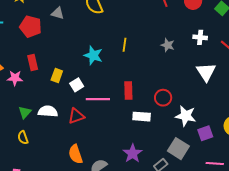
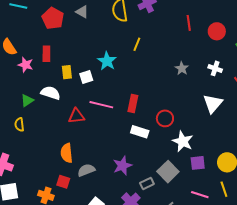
yellow line: (124, 45) -> (137, 44), moved
yellow rectangle: (57, 75) -> (67, 72), turned -40
white square: (77, 85) -> (86, 77), moved
white semicircle: (48, 111) -> (51, 93), moved

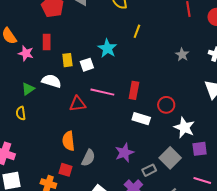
gray semicircle: (86, 170) -> (88, 158), turned 138

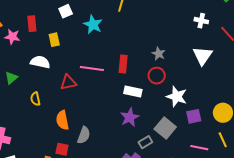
gray star: (182, 55) -> (159, 54), moved
white square: (87, 65) -> (66, 11), moved
green triangle: (28, 89) -> (11, 78), moved
yellow semicircle: (21, 113) -> (35, 99), moved
purple star: (124, 153) -> (130, 117), moved

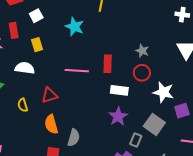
white square: (66, 11) -> (36, 16), moved
red triangle: (68, 82) -> (49, 95), moved
gray rectangle: (145, 142) -> (136, 140), turned -32

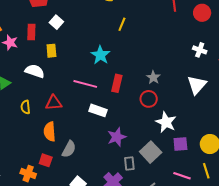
white square: (36, 16) -> (56, 22), turned -32
cyan star: (75, 27) -> (100, 55), moved
white rectangle: (119, 90) -> (98, 110), moved
gray rectangle: (136, 140) -> (129, 164), turned -40

